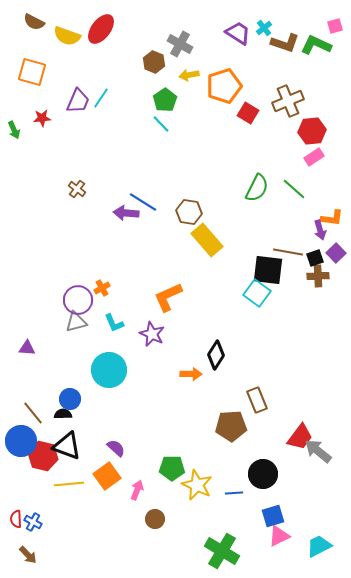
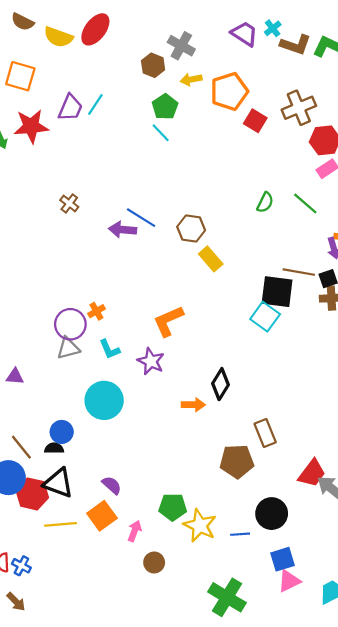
red star: (42, 118) -> (31, 126), size x1.8
green semicircle: (257, 188) -> (265, 202), size x0.7
yellow rectangle: (207, 240) -> (211, 259), size x0.7

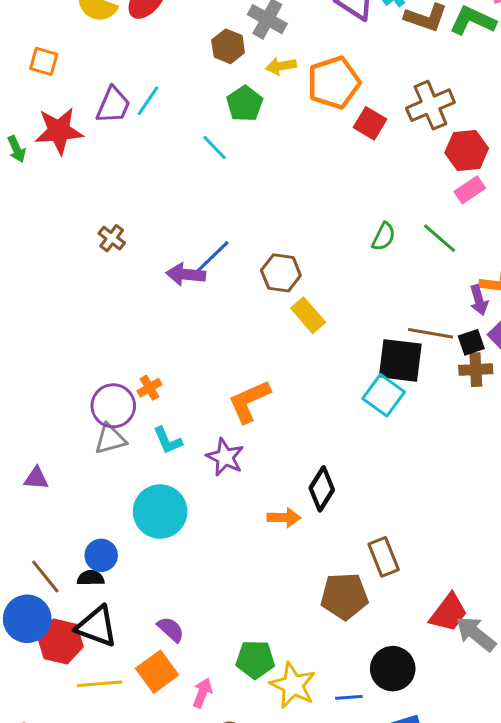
orange square: (20, 76) -> (44, 61), size x0.7
cyan line: (161, 133) -> (214, 148), moved
blue line: (141, 218) -> (211, 258), turned -76

